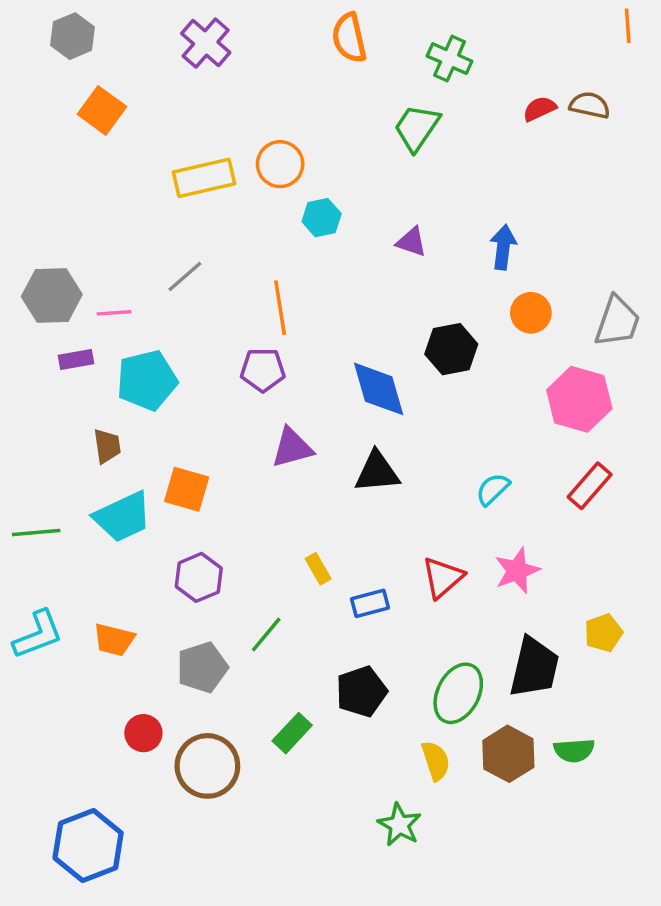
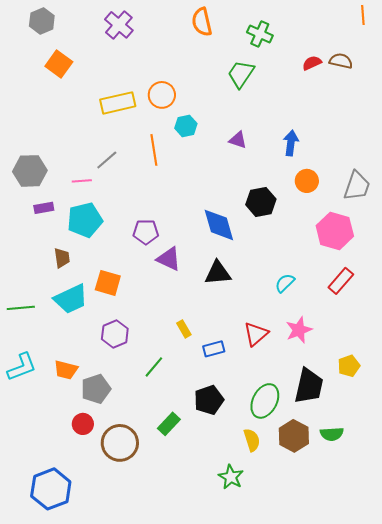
orange line: (280, 308) -> (154, 150), moved
pink line: (114, 313) -> (82, 181), moved
purple pentagon: (263, 370) -> (146, 232), moved
purple triangle: (292, 448) -> (169, 259), turned 40
gray pentagon: (202, 667) -> (96, 389), moved

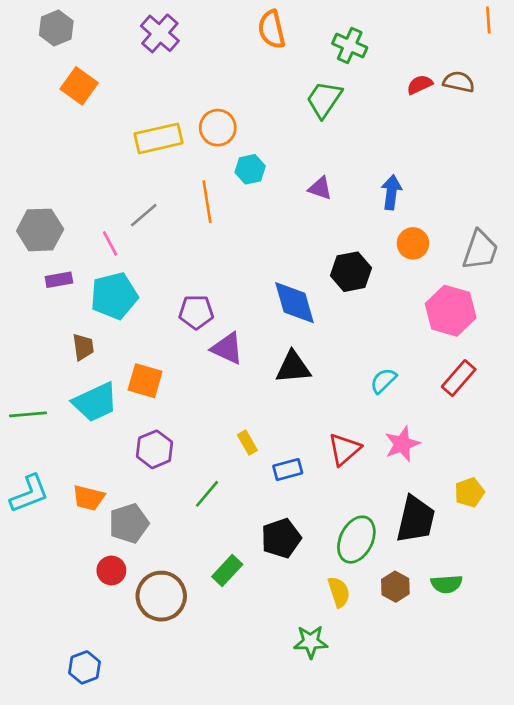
pink line: (82, 181) -> (110, 243), turned 66
brown hexagon: (294, 436) -> (395, 587), size x0.7
green star: (231, 477) -> (311, 642), turned -30
blue hexagon: (51, 489) -> (84, 667), moved, size x0.6

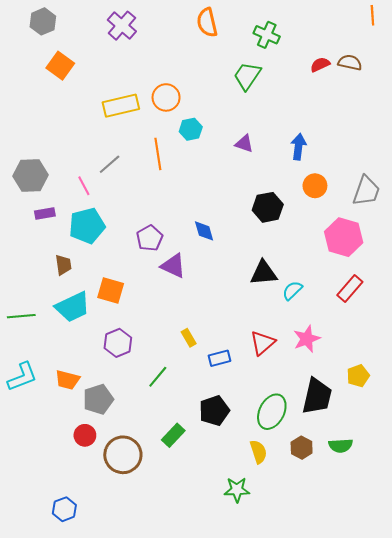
blue diamond: (294, 303) -> (204, 231), moved, size x0.6
purple pentagon: (196, 312) -> (150, 238), turned -30
black triangle: (293, 367) -> (264, 273), moved

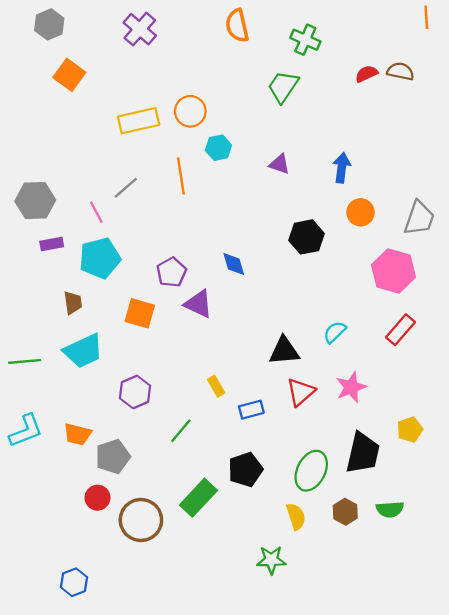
black triangle: (264, 273) -> (284, 351), moved
orange square: (111, 291) -> (140, 313), moved
green rectangle: (173, 435) -> (198, 498), size x1.4

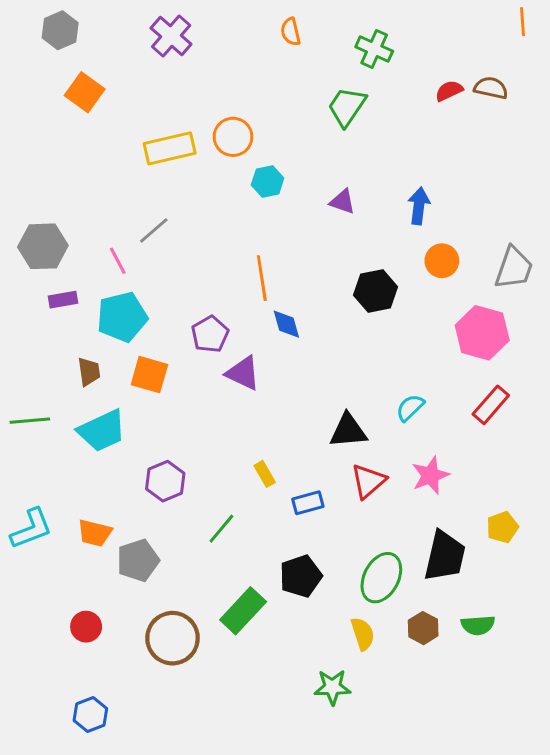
orange semicircle: (237, 26) -> (291, 32), size x0.7
orange line: (181, 176) -> (262, 278), moved
orange square: (140, 313) -> (149, 375), moved
green line: (25, 361) -> (30, 421), moved
red circle: (97, 498) -> (86, 627), moved

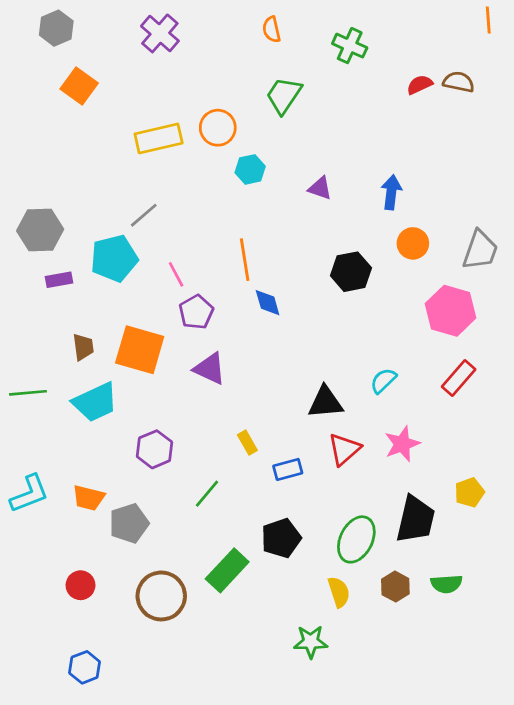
green trapezoid: (347, 107) -> (284, 95), moved
pink line: (118, 261) -> (176, 274), moved
cyan pentagon: (122, 317) -> (114, 258), moved
purple triangle: (243, 373) -> (210, 369), moved
orange square: (149, 375) -> (140, 350), size x1.4

